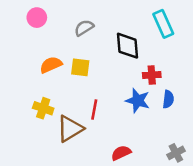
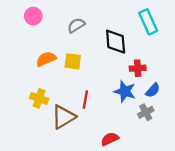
blue semicircle: (168, 99) -> (153, 90), turned 35
gray cross: (176, 153) -> (146, 112), moved

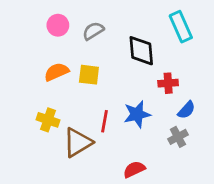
pink circle: (33, 16) -> (58, 25), moved
blue star: (125, 91) -> (137, 114), moved, turned -30

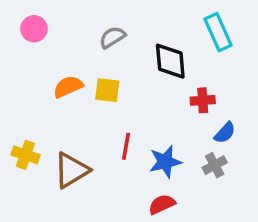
pink circle: (58, 25) -> (34, 29), moved
blue star: (137, 114) -> (165, 162), moved
yellow cross: (48, 120) -> (25, 155), moved
brown triangle: (78, 142) -> (71, 170), moved

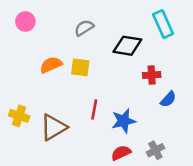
black diamond: (170, 61) -> (127, 46), turned -76
gray cross: (215, 165) -> (155, 150), moved

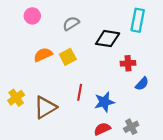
pink circle: (25, 21) -> (32, 16), moved
cyan rectangle: (163, 24) -> (138, 20), turned 35
yellow square: (80, 67) -> (68, 57), turned -35
yellow cross: (19, 116) -> (16, 98), turned 35

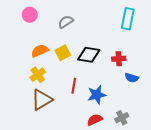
black diamond: (108, 39) -> (89, 55), moved
blue semicircle: (142, 84) -> (132, 78), turned 64
yellow cross: (16, 98) -> (38, 75), moved

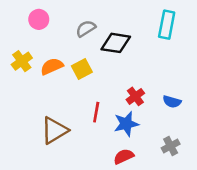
black diamond: (89, 55) -> (116, 43), moved
red cross: (119, 59) -> (135, 96), moved, turned -32
yellow cross: (38, 75) -> (22, 61), moved
gray cross: (122, 118) -> (171, 146), moved

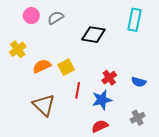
gray semicircle: (86, 29) -> (56, 18), moved
orange semicircle: (52, 66) -> (42, 66), moved
yellow square: (82, 69) -> (66, 67), moved
brown triangle: (54, 130) -> (44, 105), turned -45

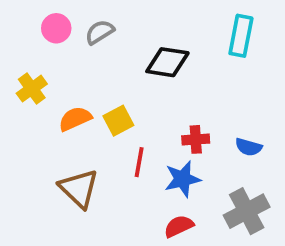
red cross: (109, 78) -> (196, 139), turned 32
gray cross: (138, 118) -> (247, 211), size x1.6

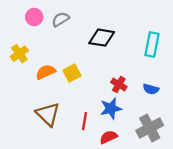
cyan rectangle: (241, 36) -> (152, 44), moved
red cross: (196, 139) -> (119, 84), turned 35
red line: (139, 162) -> (84, 121), moved

